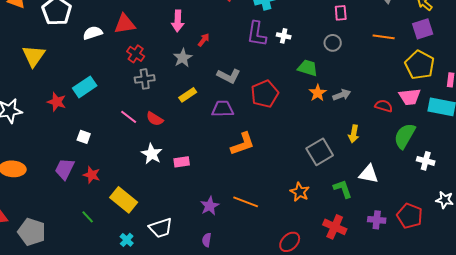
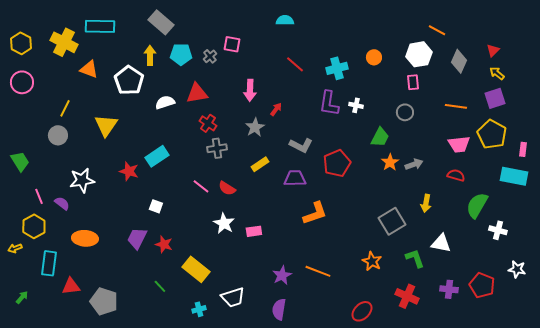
green trapezoid: (308, 68) -> (380, 137), turned 100
pink trapezoid: (410, 97) -> (459, 144), moved
cyan cross: (127, 240) -> (199, 309), turned 32
purple semicircle: (207, 240) -> (279, 309), size x1.5

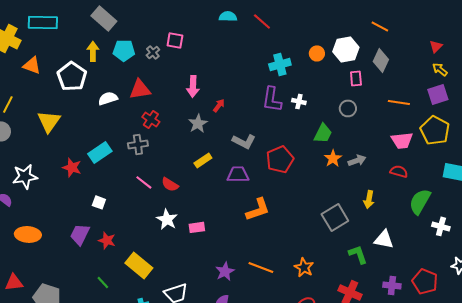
white hexagon: (419, 54) -> (346, 49), moved
gray diamond: (459, 61) -> (381, 60), moved
red line: (295, 64) -> (262, 21), moved
gray cross: (217, 148) -> (138, 144), moved
orange star: (372, 261) -> (304, 267), moved

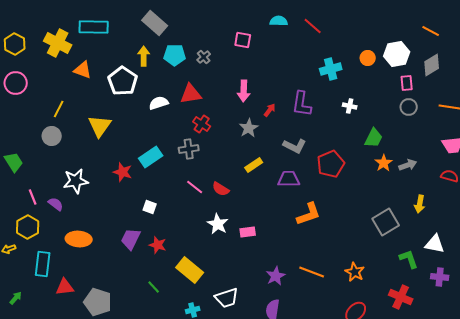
pink square: (175, 40) -> (243, 40), moved
gray diamond: (381, 60) -> (432, 65), turned 35
purple L-shape: (272, 99) -> (302, 104), moved
gray circle: (348, 108) -> (409, 107), moved
purple cross: (392, 285) -> (440, 277), moved

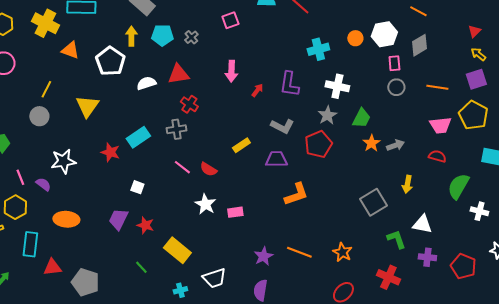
pink square: (243, 40) -> (230, 20), turned -30
white cross: (350, 106) -> (337, 86), size x1.6
gray star: (249, 128) -> (327, 115), moved

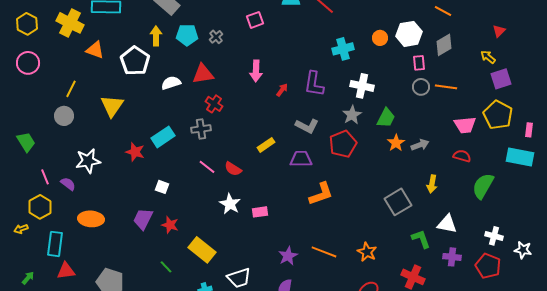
yellow arrow: (478, 54) -> (488, 57), moved
orange line: (437, 87) -> (446, 87), moved
white cross: (479, 211) -> (494, 236), moved
red triangle: (52, 267) -> (66, 271), moved

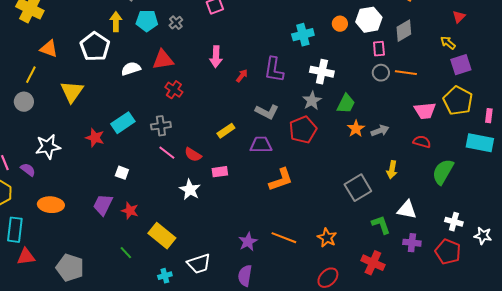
orange triangle: (95, 50) -> (49, 49), moved
gray cross: (201, 129) -> (161, 126), moved
pink rectangle: (260, 212) -> (220, 172), moved

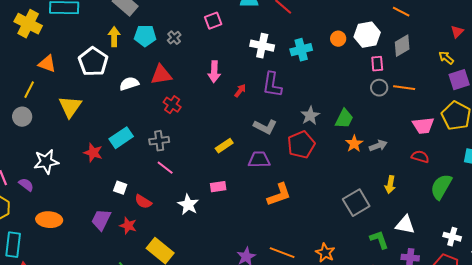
white cross: (322, 72) -> (262, 46), moved
red semicircle: (193, 155) -> (143, 202), moved

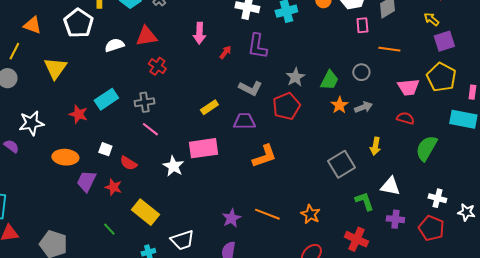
gray circle: (379, 88) -> (361, 72), moved
pink rectangle: (218, 187) -> (203, 148), size x1.8
orange ellipse: (49, 220) -> (65, 157), moved

